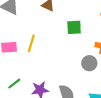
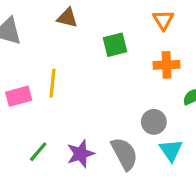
gray circle: (89, 63) -> (154, 122), moved

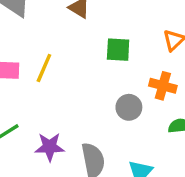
gray circle: (154, 122) -> (129, 107), moved

